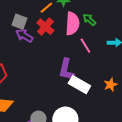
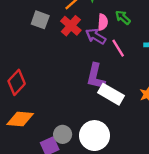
pink semicircle: (72, 24) -> (103, 22), size x0.6
purple arrow: (24, 36) -> (96, 36), moved

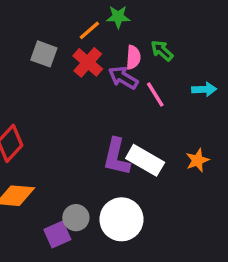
purple L-shape: (96, 76) -> (116, 157), moved

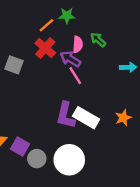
gray square: (44, 54) -> (14, 65), moved
pink line: (155, 94) -> (75, 76), moved
purple square: (57, 235) -> (20, 147), moved, turned -36

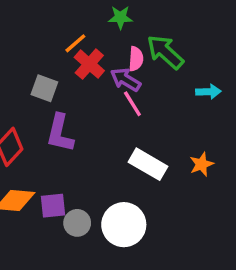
orange line: (46, 25) -> (75, 43), moved
green arrow: (98, 40) -> (165, 52), size x1.6
purple L-shape: (66, 115) -> (60, 133), moved
purple square: (20, 147) -> (53, 206), turned -36

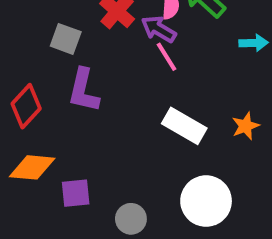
purple square: (53, 206) -> (76, 193), moved
gray circle: (77, 223) -> (131, 219), moved
white circle: (124, 225) -> (206, 201), moved

